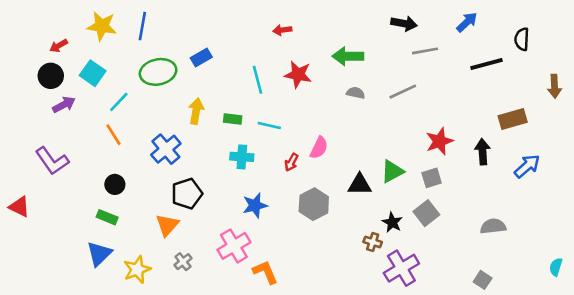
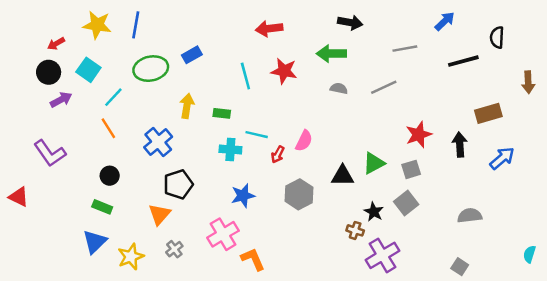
black arrow: (404, 23) -> (350, 22), moved
red arrow: (282, 30) -> (269, 29), size x1.5
cyan line: (269, 126) -> (257, 135), moved

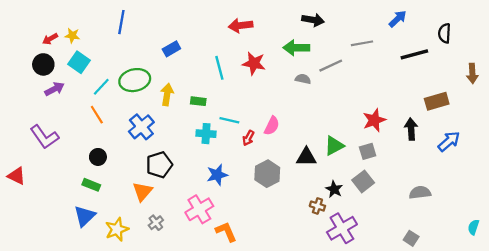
yellow star: (97, 25) -> (72, 35), moved, size x0.6
green ellipse: (151, 69) -> (135, 80), moved
gray line: (384, 87) -> (331, 66), moved

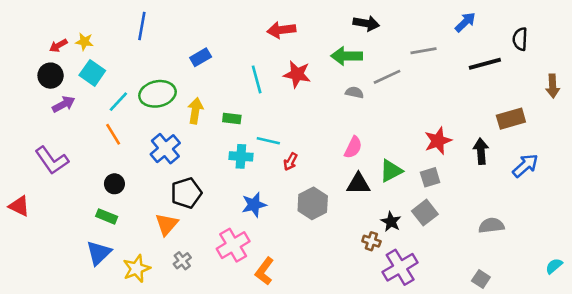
pink semicircle: (272, 126) -> (353, 147), moved
cyan semicircle: (473, 227) -> (554, 266), turned 32
orange L-shape: (226, 232) -> (264, 271), turned -120

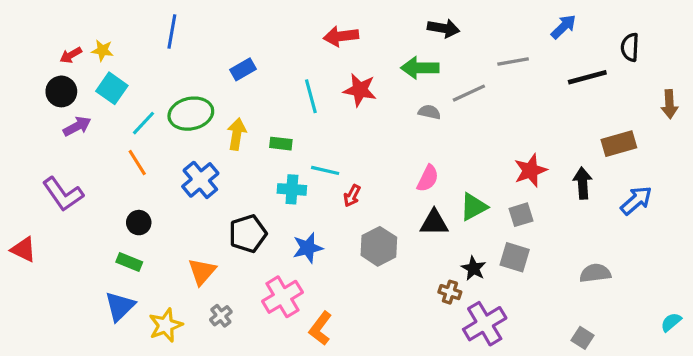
black pentagon: (186, 193) -> (248, 234), moved
gray square: (425, 213) -> (515, 257), turned -35

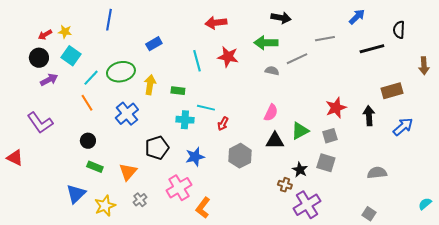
green rectangle: (129, 262) -> (95, 167), moved

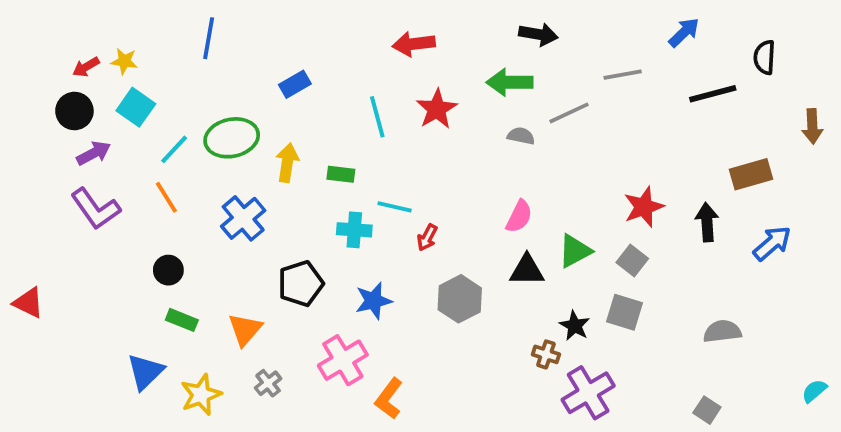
red star: (228, 57) -> (437, 109), turned 30
purple L-shape: (40, 123) -> (96, 209), moved
gray square: (330, 136) -> (632, 261), turned -35

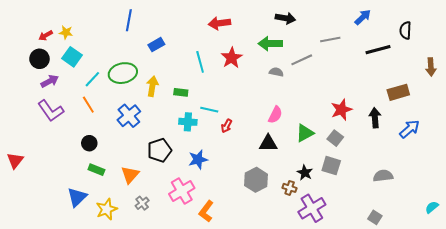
blue line: (209, 38) -> (129, 20), moved
black triangle: (527, 270) -> (268, 143), moved
gray hexagon: (460, 299) -> (256, 180), moved
red triangle: (28, 303) -> (15, 160), turned 42

